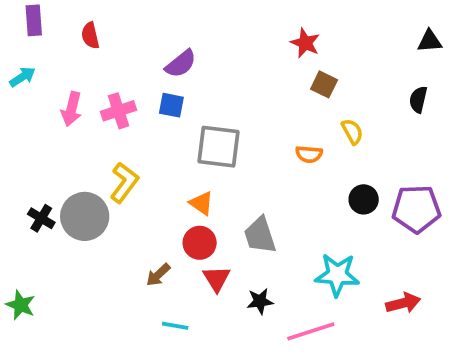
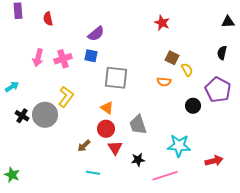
cyan arrow: (22, 77) -> (12, 87), moved
brown square: (324, 84) -> (172, 58), moved
purple pentagon: (416, 209) -> (218, 90), moved, turned 30
green star: (21, 305) -> (12, 175), moved

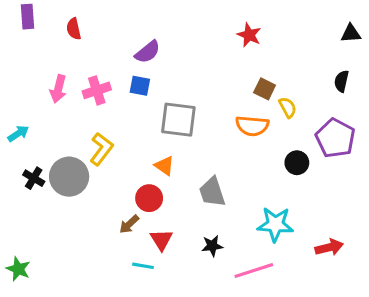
orange semicircle: (164, 82) -> (252, 126), size x1.5
red circle: (106, 129) -> (149, 198), moved
red triangle: (115, 148) -> (161, 240), moved

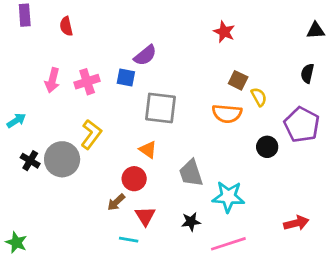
purple semicircle: (148, 52) -> (145, 55), moved
cyan star: (275, 224) -> (228, 197), moved

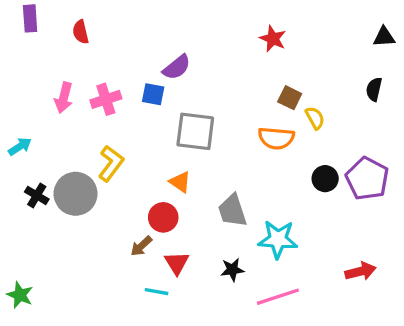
purple pentagon: (302, 125) -> (367, 179), moved

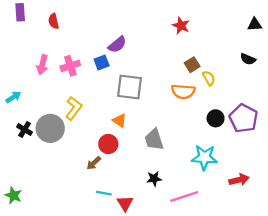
black semicircle: (374, 89) -> (248, 59), turned -80
blue square: (153, 94) -> (102, 62), turned -32
brown square: (290, 98) -> (192, 65), turned 32
cyan star: (278, 239) -> (204, 157), moved
red triangle: (177, 263) -> (125, 203), moved

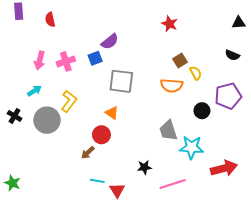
cyan arrow: (13, 97) -> (34, 91), moved
purple pentagon: (243, 118) -> (228, 96), moved, turned 30
black cross: (25, 130) -> (14, 116), moved
gray trapezoid: (154, 140) -> (168, 131), moved
red arrow: (239, 180) -> (224, 168), size x1.4

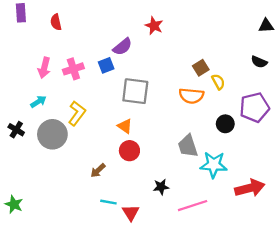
red star: (169, 24) -> (154, 26), moved
red circle: (101, 135) -> (129, 151), moved

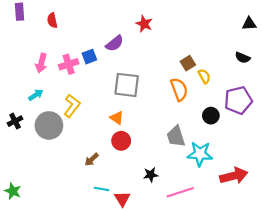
blue square: (106, 65) -> (89, 57), moved
orange semicircle: (191, 96) -> (179, 89), turned -115
black cross: (16, 130) -> (15, 121), turned 32

